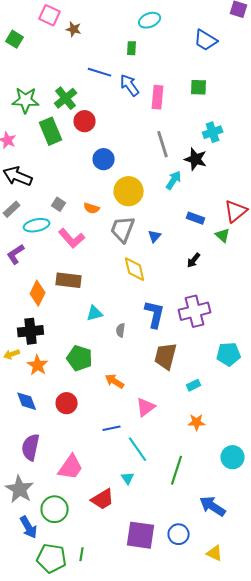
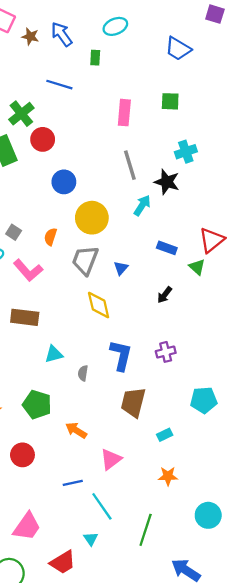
blue arrow: (130, 85) -> (62, 34), moved
orange semicircle: (92, 208) -> (50, 237), turned 91
purple cross: (195, 311) -> (166, 352), size x0.6

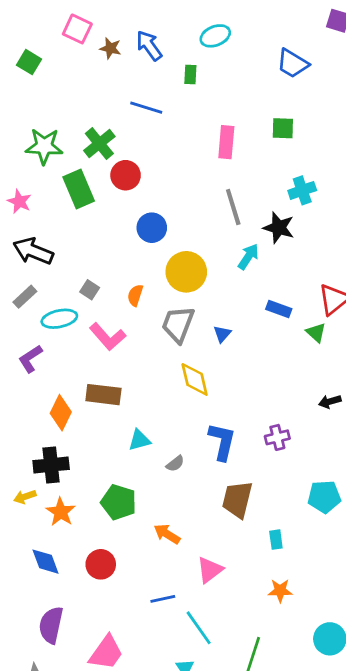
black arrow: (165, 295) -> (330, 402), moved, turned 36
gray semicircle: (83, 373) -> (175, 464), turned -136
cyan rectangle: (165, 435) -> (276, 540), turned -72

